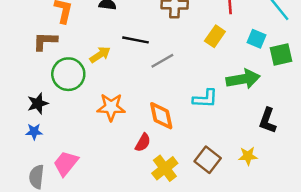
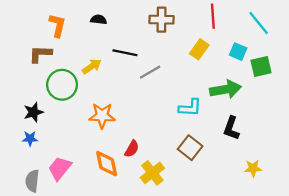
orange diamond: (161, 116) -> (107, 164), moved
black L-shape: (267, 121) -> (231, 128), moved
yellow star: (248, 156) -> (253, 168), moved
brown square: (208, 160) -> (190, 148), moved

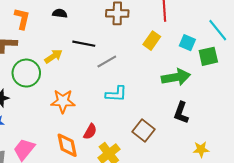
cyan line: (259, 23) -> (218, 30), moved
cyan L-shape: (190, 108) -> (116, 94), moved

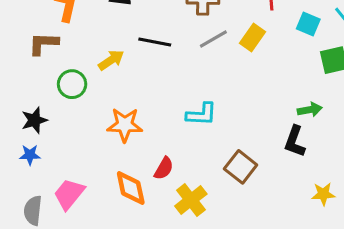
cyan square: (187, 43) -> (308, 24), moved
gray line: (107, 62) -> (213, 39), moved
green circle: (26, 73) -> (72, 84), size x0.7
green arrow: (176, 77) -> (310, 110), moved, size x0.6

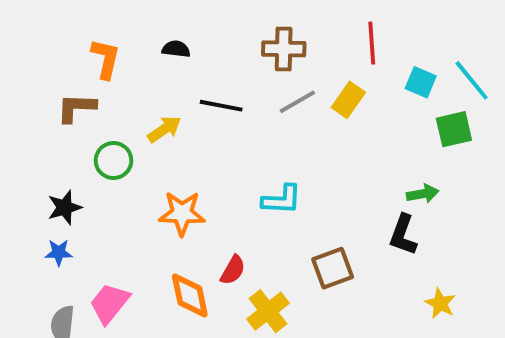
brown square: (241, 167) -> (333, 268), turned 32
yellow star: (323, 194) -> (440, 303), turned 30

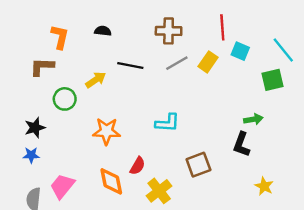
cyan square: (421, 82) -> (240, 51), moved

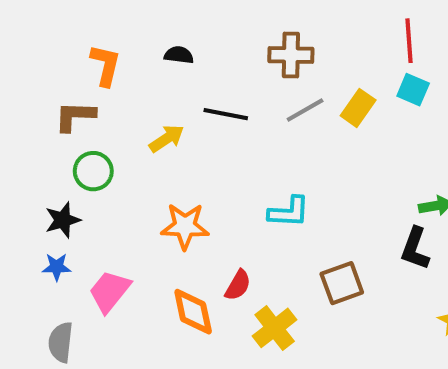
red line: (222, 27) -> (409, 41), moved
green circle: (65, 99) -> (93, 171), moved
pink trapezoid: (62, 186) -> (110, 291), moved

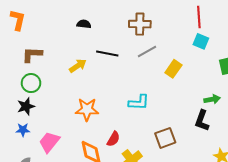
orange L-shape: (105, 65) -> (18, 20), moved
yellow rectangle: (358, 108) -> (173, 69), moved
green circle: (93, 171) -> (31, 83), moved

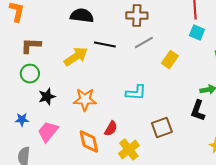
black semicircle: (84, 24) -> (82, 16), size x1.6
yellow arrow: (78, 66) -> (76, 57), size x1.4
black star: (26, 106) -> (47, 97), moved

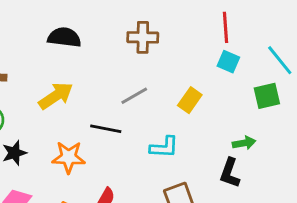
gray line: (144, 43) -> (134, 96), moved
black line: (105, 45) -> (106, 129), moved
cyan L-shape: (136, 93) -> (164, 147), moved

